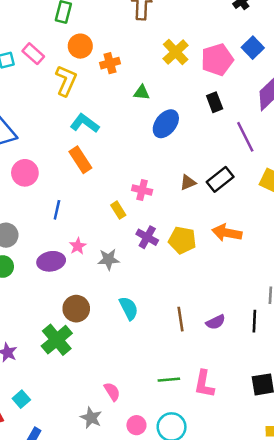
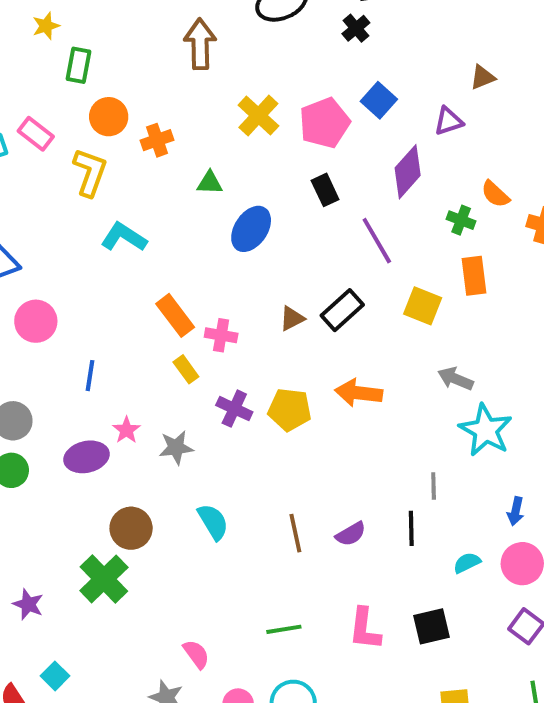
orange rectangle: (80, 160) -> (175, 315), moved
pink L-shape: (204, 384) -> (365, 629), moved

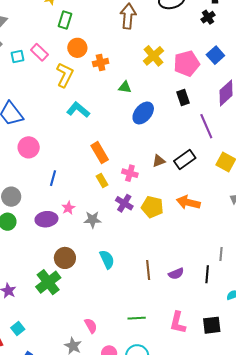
pink cross: (221, 335) -> (130, 173), moved

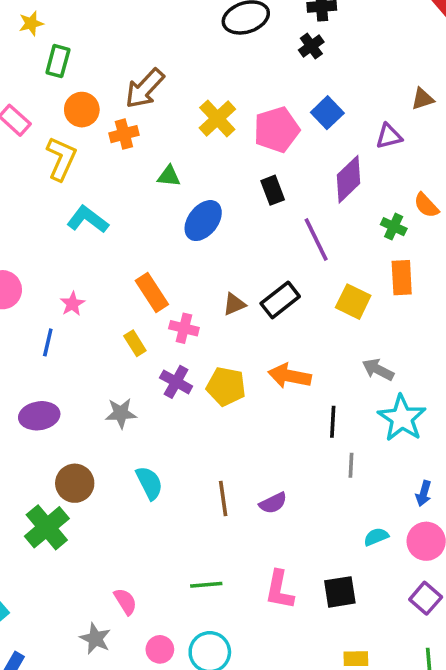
brown arrow: (128, 16) -> (145, 89), moved, turned -140
orange rectangle: (100, 153) -> (152, 293), moved
pink star: (68, 208) -> (72, 304), moved
black line: (207, 274) -> (333, 422), moved

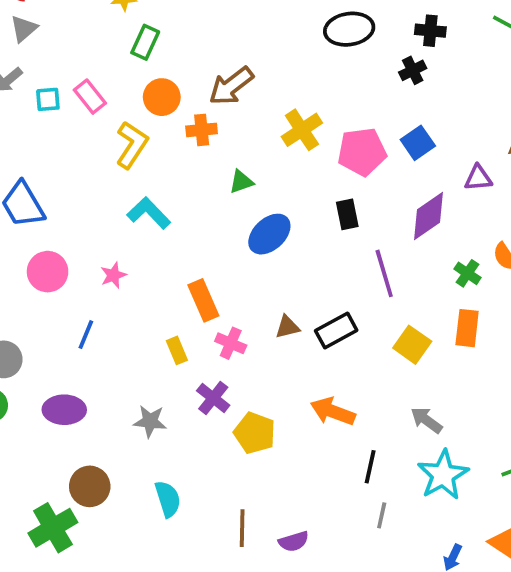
green triangle: (169, 176) -> (241, 182), turned -35
pink star: (72, 304) -> (113, 275), moved
yellow pentagon: (226, 386) -> (255, 433), moved

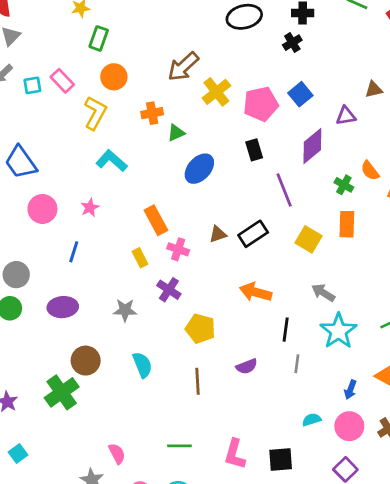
brown arrow: (231, 86) -> (183, 67), moved
orange cross: (202, 130) -> (152, 113), moved
yellow pentagon: (255, 433) -> (200, 329), moved
purple semicircle: (294, 541) -> (247, 366), moved

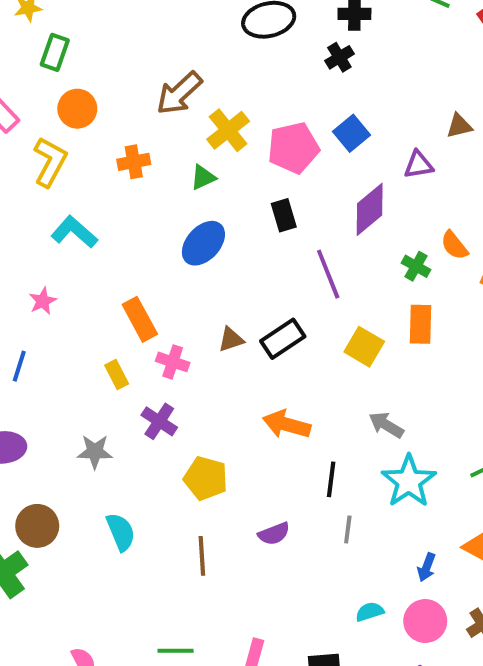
green triangle: (176, 133) -> (203, 177), moved

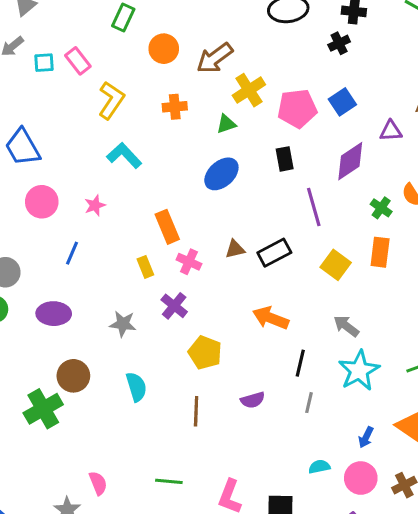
orange circle: (77, 109) -> (164, 49), moved

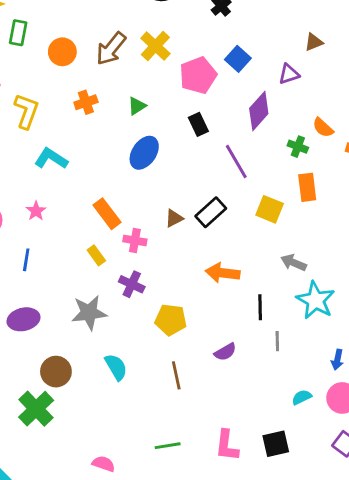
yellow cross: (249, 90) -> (155, 46), moved
gray star: (123, 324) -> (89, 313), size x1.4
pink semicircle: (98, 483) -> (104, 464), turned -35

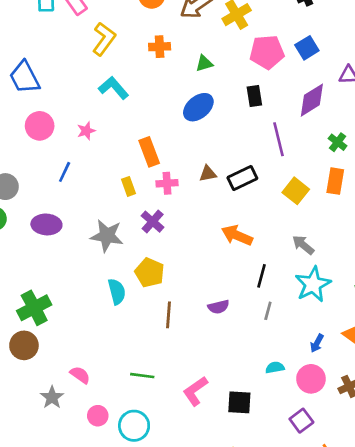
pink cross: (135, 240) -> (167, 183), turned -30
yellow pentagon: (171, 320) -> (150, 273), moved
brown circle: (56, 372) -> (24, 345), moved
pink L-shape: (227, 446) -> (195, 391), turned 32

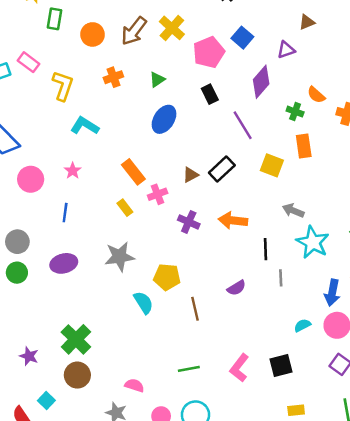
purple cross: (153, 222) -> (189, 222), moved
blue arrow: (317, 343) -> (332, 293), size x1.5

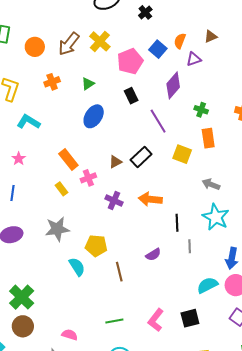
orange semicircle: (316, 95) -> (180, 41), moved, turned 70
gray arrow: (293, 211) -> (211, 184), moved
cyan semicircle: (302, 325) -> (207, 285), size x1.5

